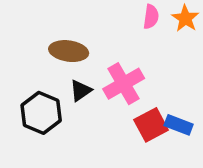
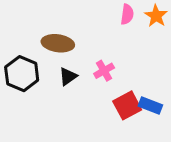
pink cross: (124, 84) -> (104, 71), size x0.6
black hexagon: (41, 113) -> (22, 74), moved

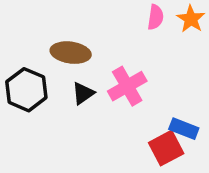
pink cross: (104, 71) -> (127, 86), size x1.5
red square: (127, 105) -> (166, 148), moved

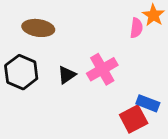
pink semicircle: (156, 17) -> (136, 28), moved
brown ellipse: (71, 53) -> (38, 28), moved

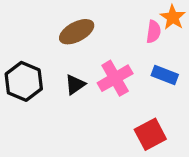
brown ellipse: (38, 28) -> (77, 32), moved, turned -36
blue rectangle: (148, 103) -> (165, 75), moved

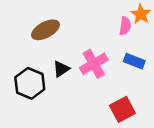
brown ellipse: (77, 32) -> (45, 30), moved
black hexagon: (24, 81) -> (30, 83), moved

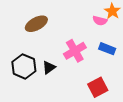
pink semicircle: (125, 26) -> (100, 21), turned 96
black triangle: (61, 69) -> (49, 67), moved

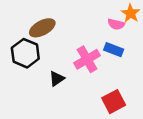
blue rectangle: (107, 49) -> (114, 50), moved
black hexagon: (24, 66) -> (25, 53), moved

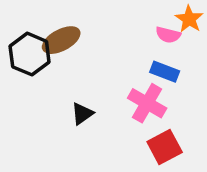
black hexagon: (25, 53) -> (30, 54), moved
pink cross: (87, 59) -> (147, 103), moved, turned -30

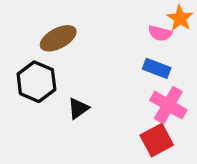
black hexagon: (30, 54) -> (36, 82), moved
pink cross: (147, 103) -> (168, 105), moved

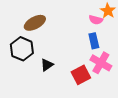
blue rectangle: (157, 68) -> (94, 41), turned 56
red square: (157, 140) -> (81, 75), moved

